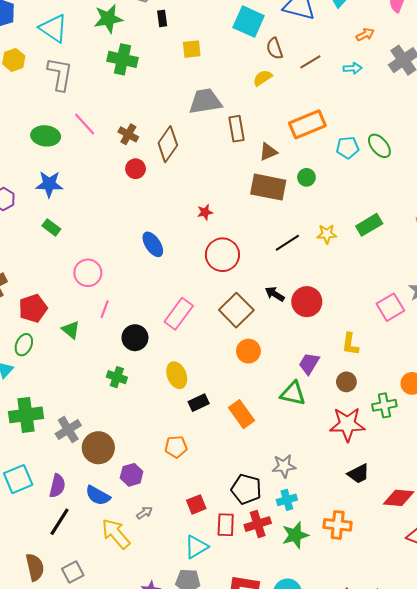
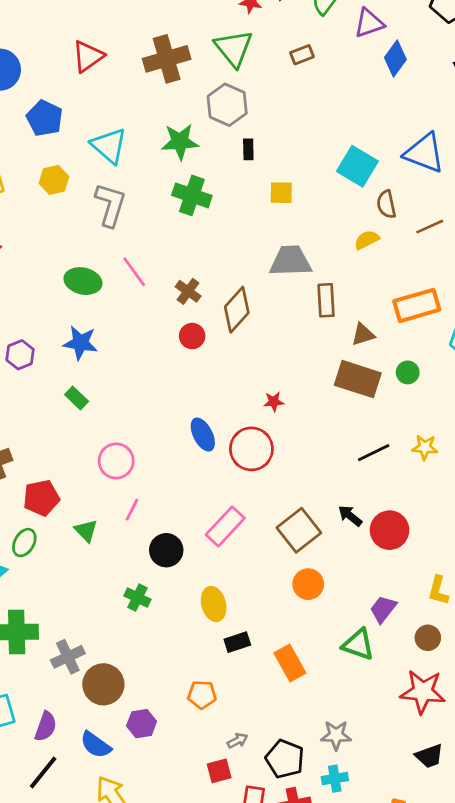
red circle: (222, 255) -> (251, 449), moved
gray arrow: (144, 513) -> (237, 741), moved

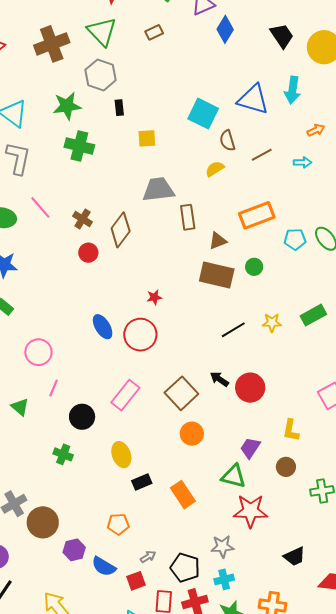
red star: (423, 692) -> (251, 511), moved
blue semicircle: (96, 745) -> (104, 566), moved

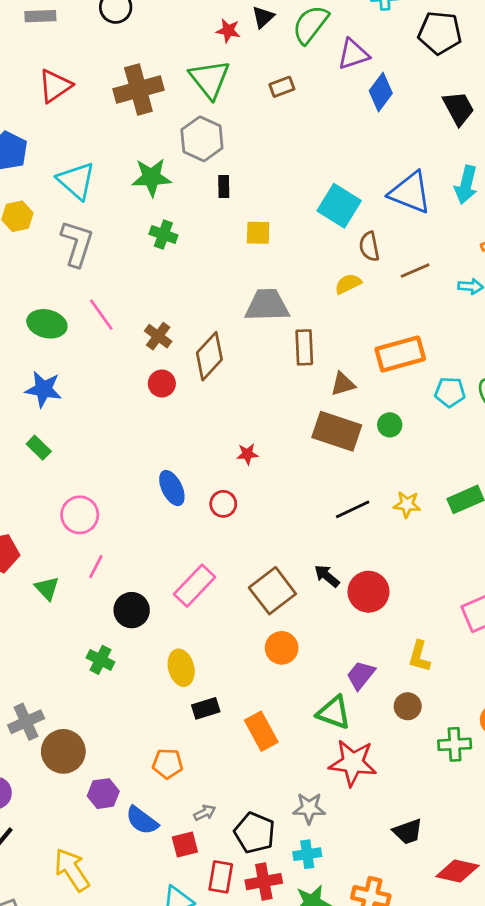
green cross: (79, 146) -> (163, 235), size x0.7
red circle: (140, 335) -> (223, 504), size x0.6

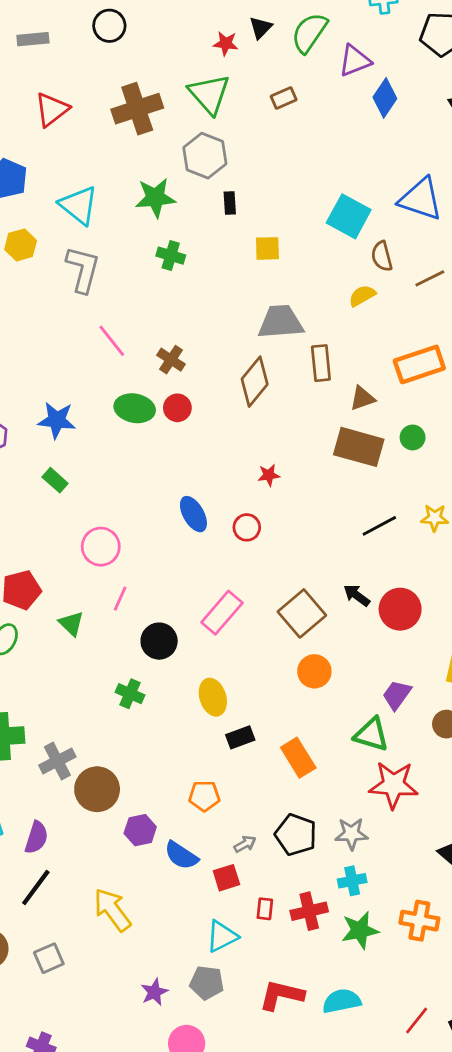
green ellipse: (47, 324) -> (135, 408), moved
brown diamond: (209, 356) -> (255, 382), moved
black pentagon: (255, 833) -> (296, 835), moved
red rectangle: (221, 877) -> (265, 909), size x0.7

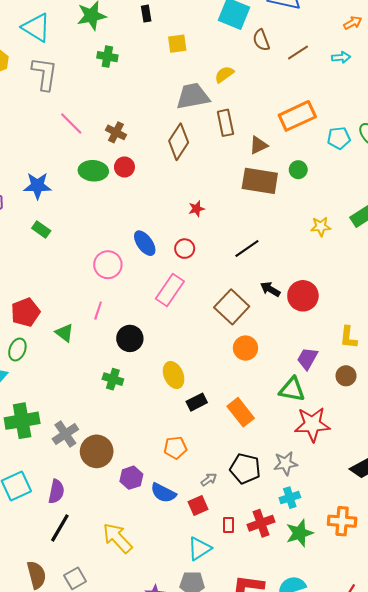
yellow semicircle: (362, 296) -> (224, 74), moved
black line: (379, 526) -> (247, 248), moved
pink circle: (101, 547) -> (108, 265), moved
pink rectangle: (222, 613) -> (170, 290), moved

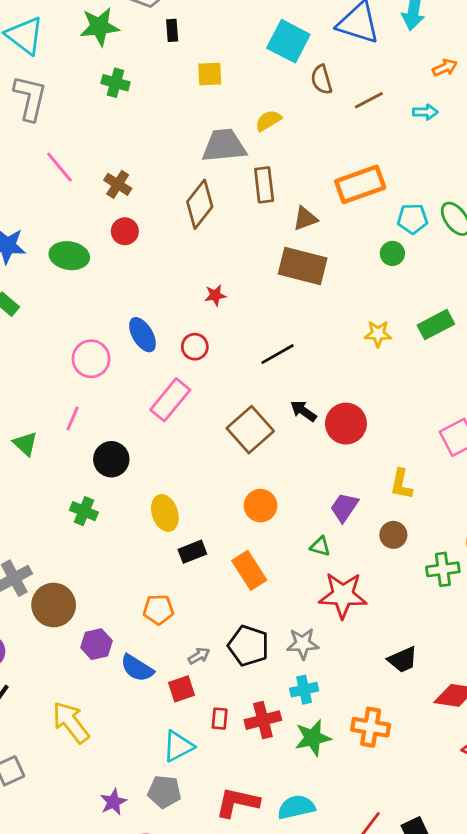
green circle: (298, 170) -> (392, 253), moved
green ellipse: (93, 171) -> (69, 256), moved
orange circle: (245, 348) -> (261, 506), moved
green triangle: (292, 389) -> (320, 546), size x0.6

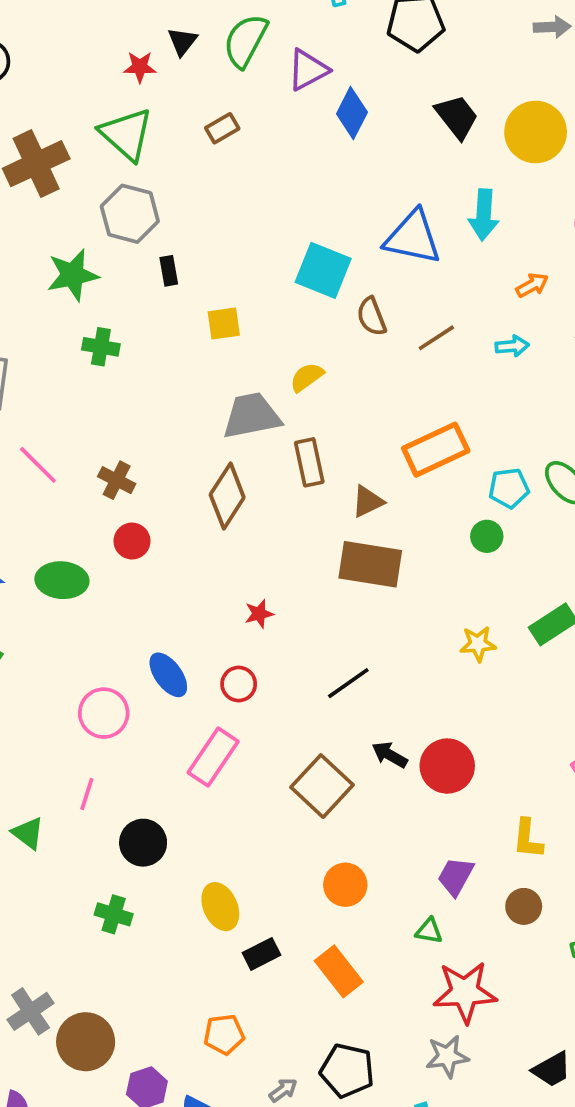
gray star: (303, 644) -> (447, 1056), moved

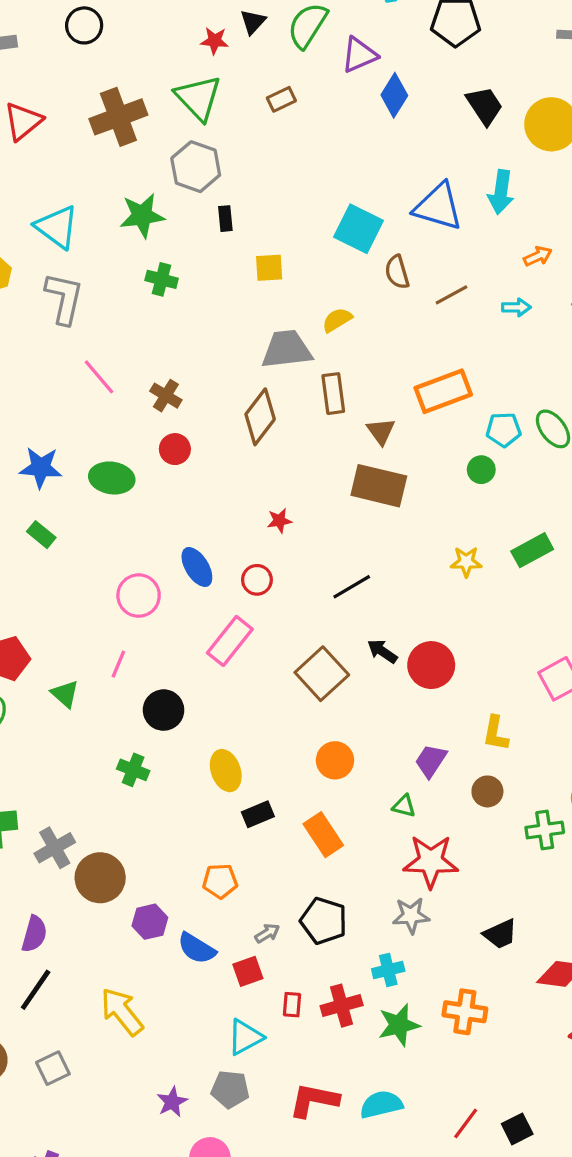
brown triangle: (368, 501) -> (381, 431), turned -44

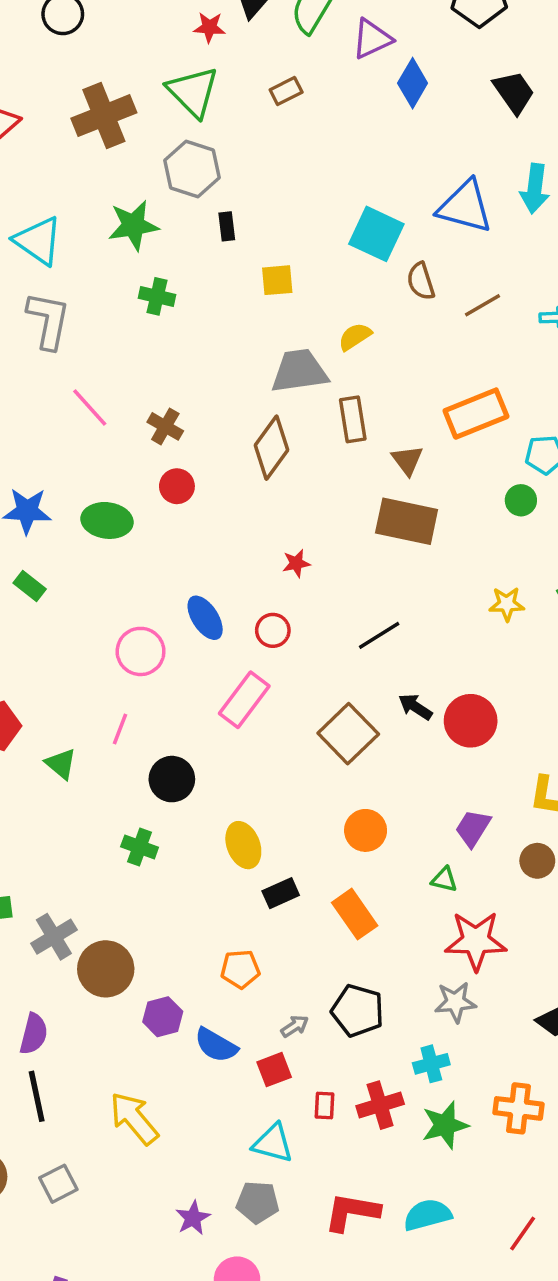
black line: (36, 990) -> (37, 1096), turned -45
cyan triangle: (245, 1037) -> (273, 1143), turned 45

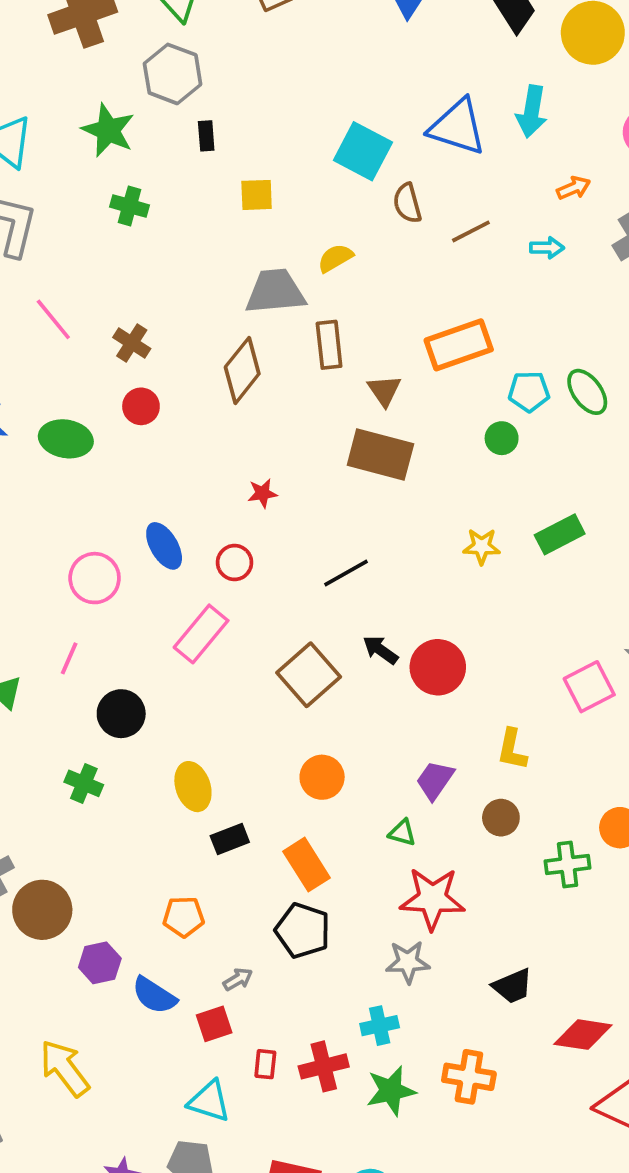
green star: (133, 225) -> (108, 130), turned 30
black pentagon: (358, 1011) -> (303, 930), moved

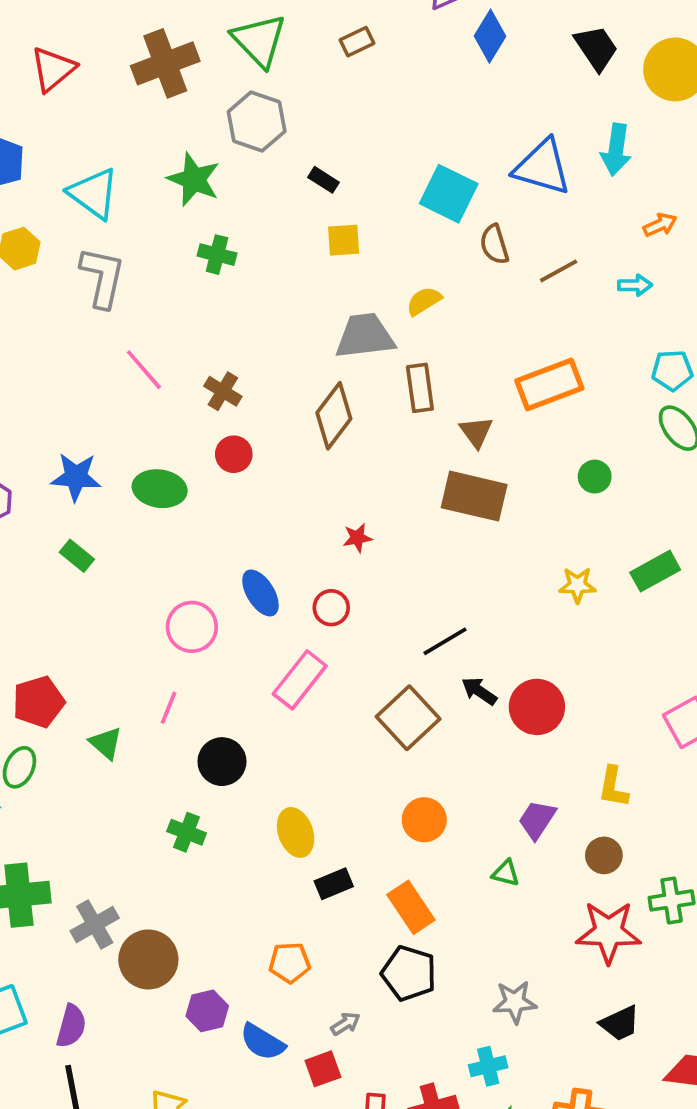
black rectangle: (206, 136) -> (324, 180), moved, turned -52
cyan pentagon: (529, 391) -> (672, 370), moved
black line: (346, 573) -> (445, 641), moved
red star: (432, 899) -> (608, 932), moved

